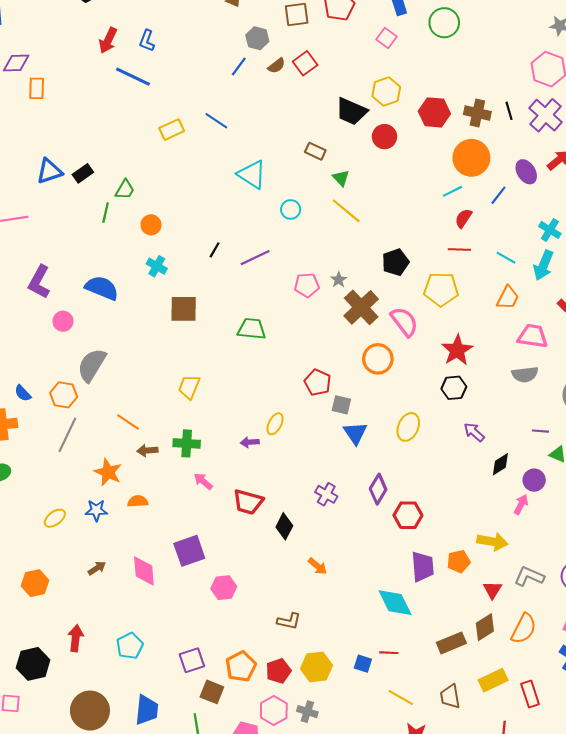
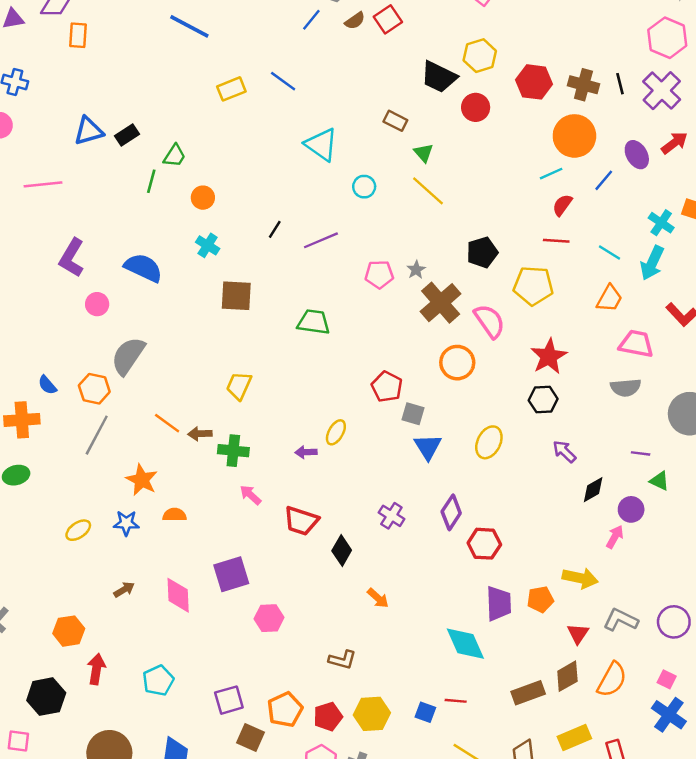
brown arrow: (147, 450) -> (200, 434), moved
orange hexagon: (35, 583) -> (69, 631), moved

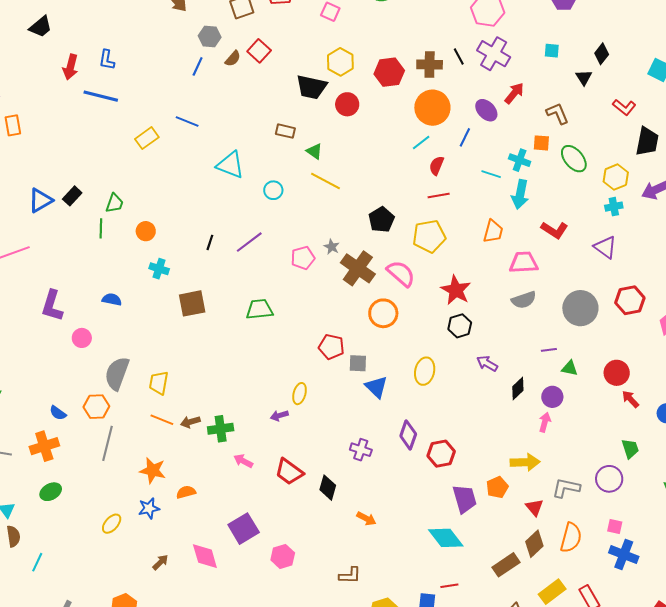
cyan line: (610, 252) -> (491, 174), moved
blue semicircle: (143, 268) -> (112, 299), size x0.6
yellow trapezoid: (239, 386) -> (159, 383), moved
red trapezoid: (301, 521) -> (289, 472), turned 32

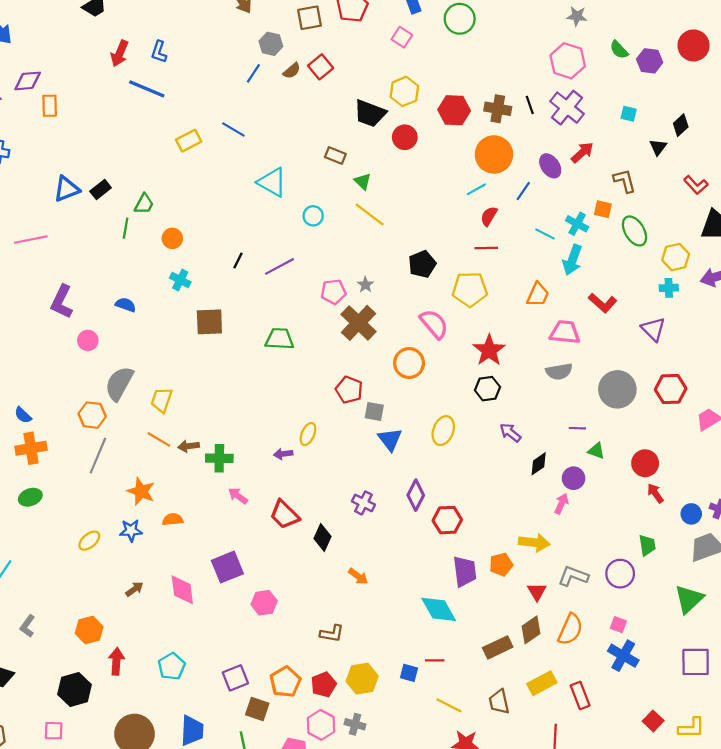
brown cross: (358, 268) -> (359, 323), moved
blue semicircle: (58, 413) -> (23, 415), moved

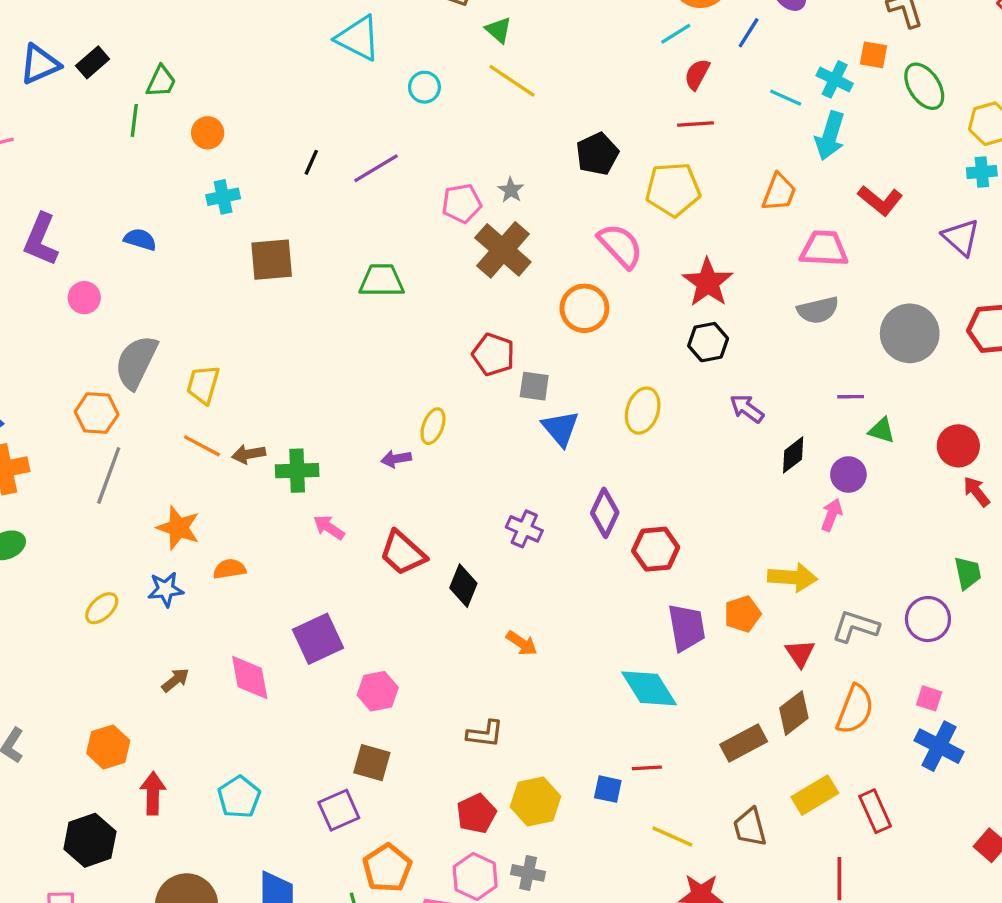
cyan cross: (180, 280) -> (223, 197), turned -36
orange pentagon: (285, 682) -> (387, 868), moved
brown square: (257, 709) -> (372, 763), moved

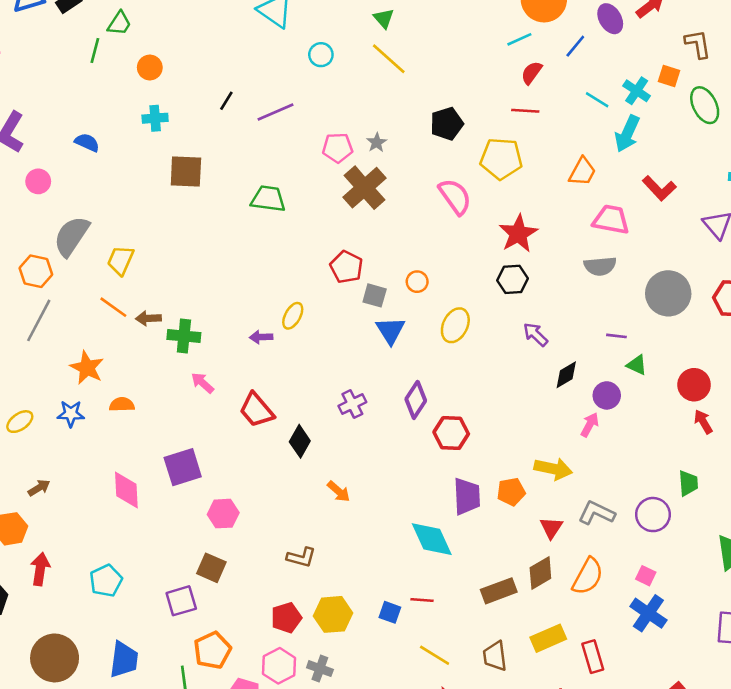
orange circle: (584, 308) -> (417, 282), moved, size x0.6
purple cross: (524, 529) -> (352, 404), turned 32
brown arrow: (175, 680) -> (39, 488), moved

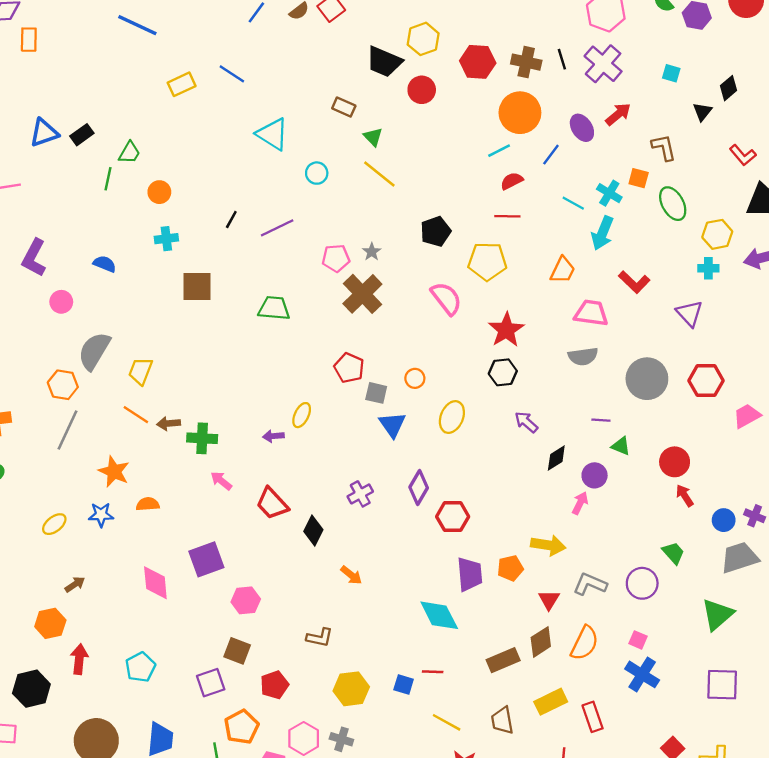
red semicircle: (532, 73) -> (512, 181), turned 30
green trapezoid: (688, 483) -> (673, 553), turned -35
red pentagon: (286, 618) -> (274, 685), moved

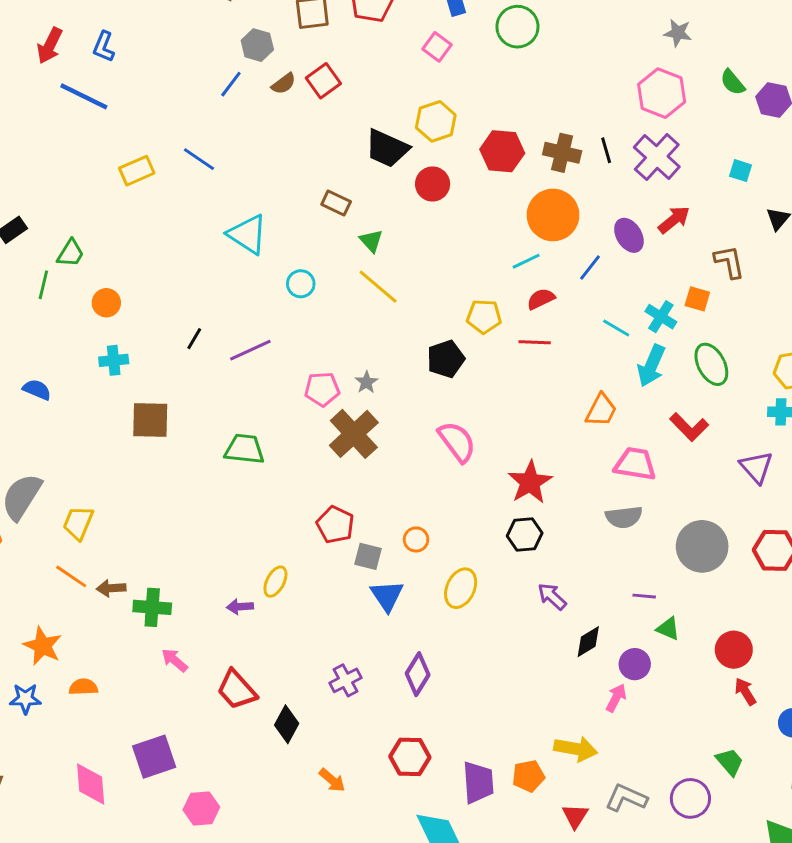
green ellipse: (673, 204) -> (711, 364), moved
yellow pentagon: (487, 261) -> (484, 317), moved, size x0.7
red hexagon: (453, 517) -> (410, 757), moved

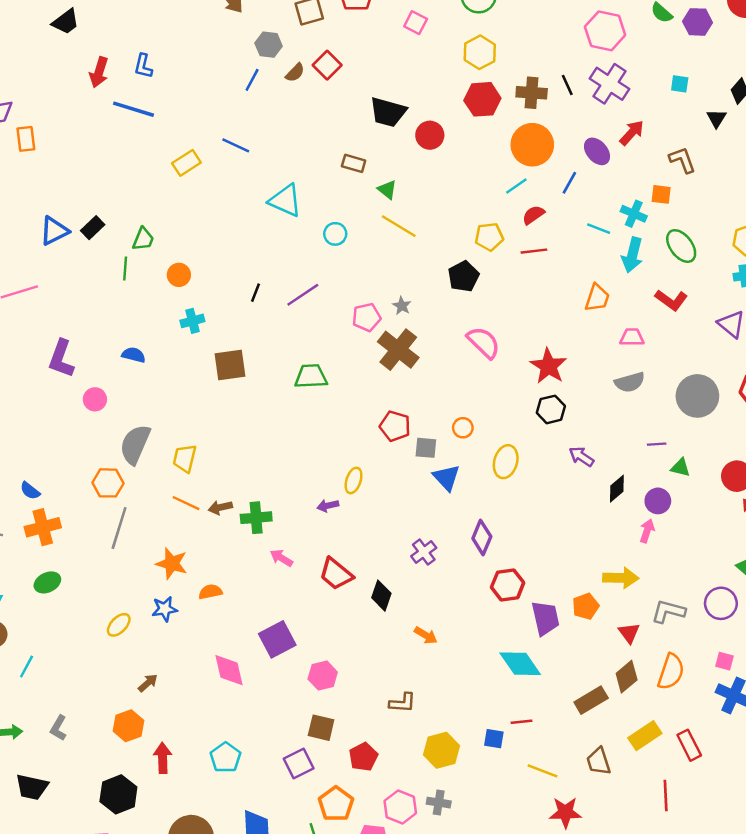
yellow hexagon: (436, 121) -> (480, 52), moved
pink trapezoid: (635, 464) -> (632, 337), size x0.7
red hexagon: (410, 757) -> (508, 585), moved

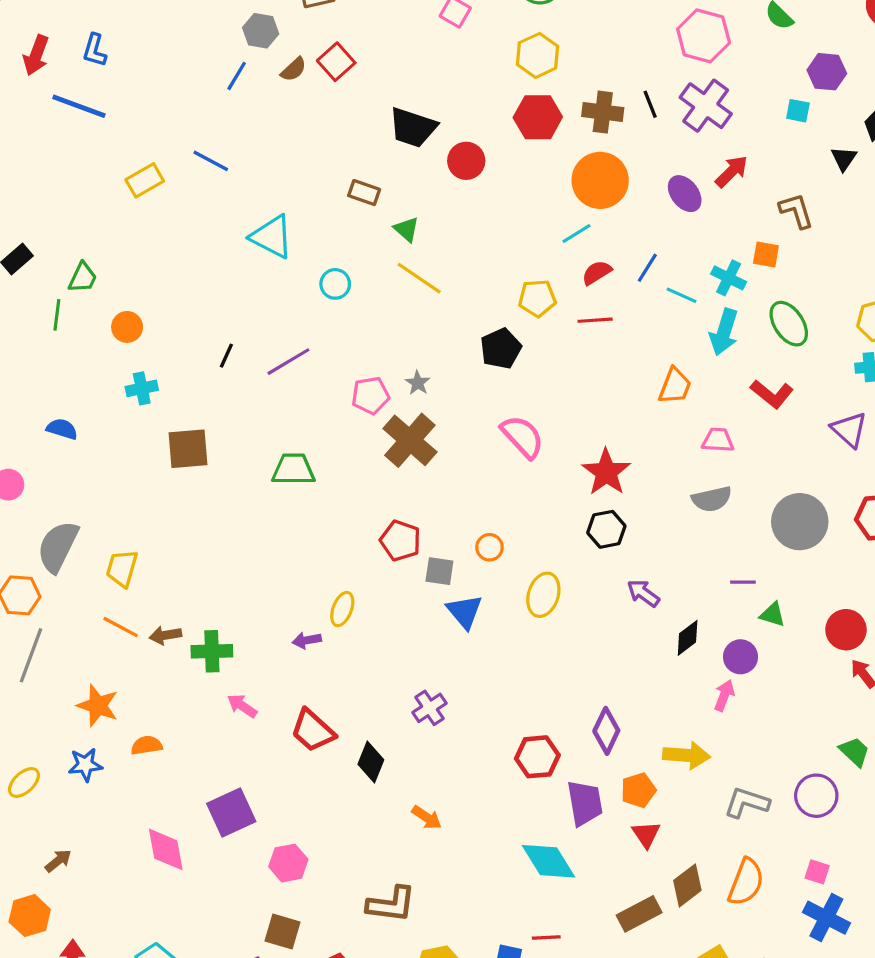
purple hexagon: (697, 22) -> (827, 72), moved
blue line: (569, 183) -> (647, 268), moved
purple diamond: (482, 537) -> (606, 731), moved
red triangle: (629, 633) -> (646, 834), moved
brown L-shape: (402, 703) -> (391, 904), size x1.4

